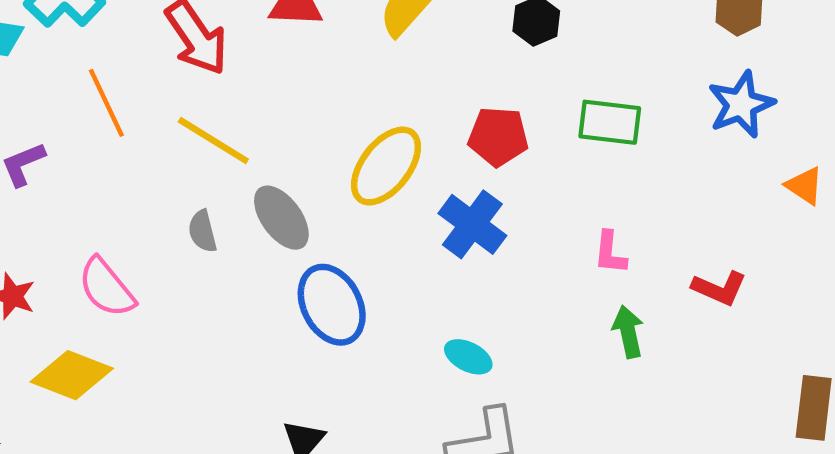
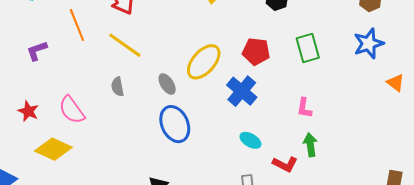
green rectangle: (610, 122) -> (308, 48), turned 64
gray ellipse: (281, 218) -> (167, 84), moved, size x0.7
red L-shape: (719, 288) -> (285, 164), moved
cyan ellipse: (468, 357) -> (250, 140), moved

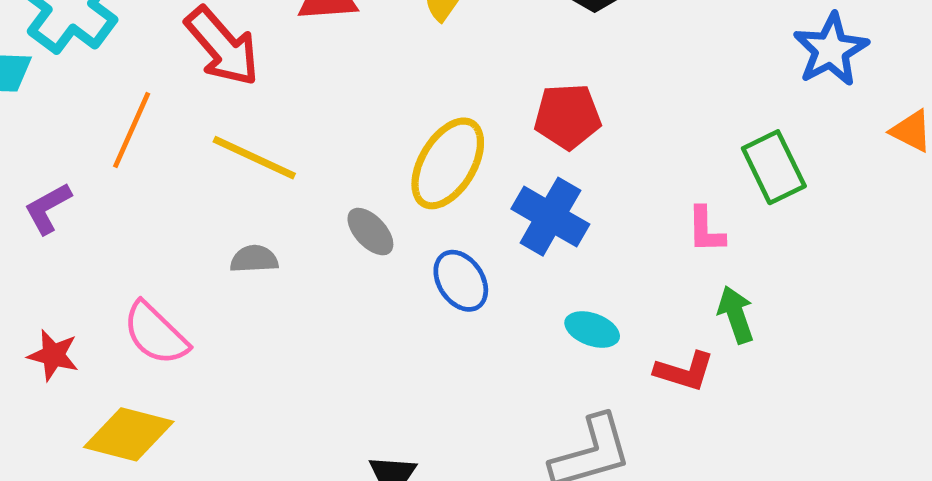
orange line: (77, 25) -> (132, 130), turned 56
green rectangle: (308, 48) -> (774, 167), moved
gray semicircle: (117, 87) -> (254, 259), turned 108
blue ellipse: (175, 124) -> (461, 281), moved, size x0.7

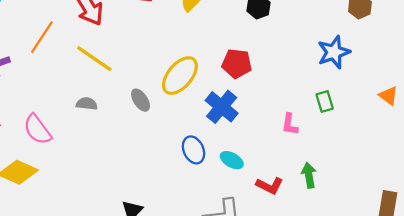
blue star: (831, 50) -> (334, 52), moved
green rectangle: (774, 167) -> (325, 101), size x0.7
blue ellipse: (461, 281) -> (194, 150), moved
green arrow: (736, 315) -> (309, 175), moved

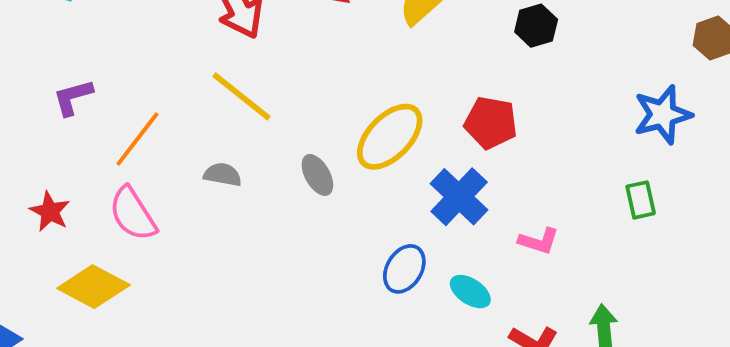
orange line: (42, 37) -> (137, 139), moved
pink L-shape: (290, 124) -> (539, 241), moved, turned -85
blue ellipse: (194, 150) -> (404, 269), turned 52

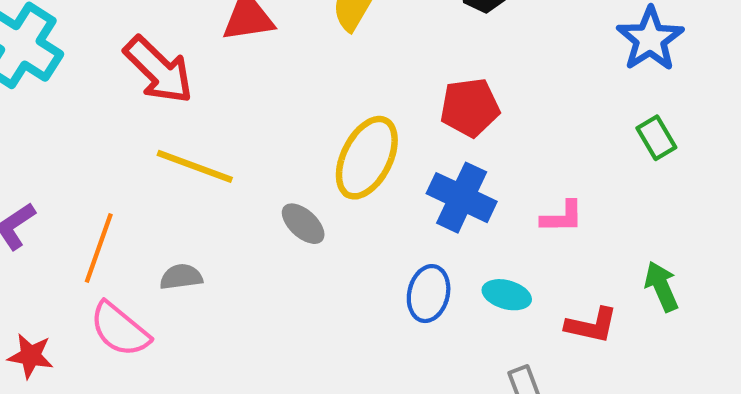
gray semicircle: (223, 175) -> (181, 277), moved

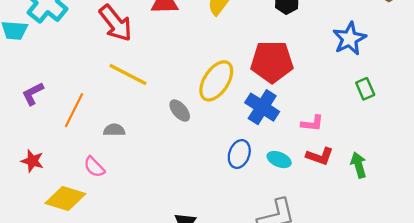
blue star: (650, 39) -> (349, 39), moved
red pentagon: (470, 107) -> (272, 62), size x1.4
red L-shape: (592, 325) -> (320, 156), moved
pink semicircle: (120, 329) -> (94, 167), moved, size x0.7

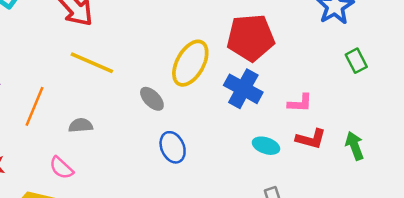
blue ellipse: (239, 154) -> (173, 147), moved, turned -40

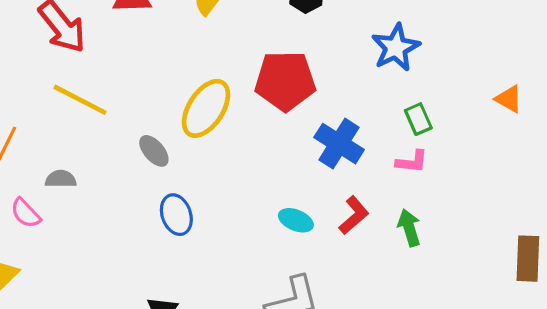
blue cross: (243, 89) -> (339, 144), moved
pink L-shape: (300, 103) -> (412, 162), moved
red L-shape: (311, 139) -> (354, 215), turned -60
pink semicircle: (61, 168) -> (26, 213), moved

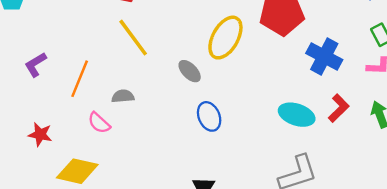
yellow line: (80, 100) -> (133, 38), turned 30
cyan ellipse: (296, 220) -> (297, 115), size x1.4

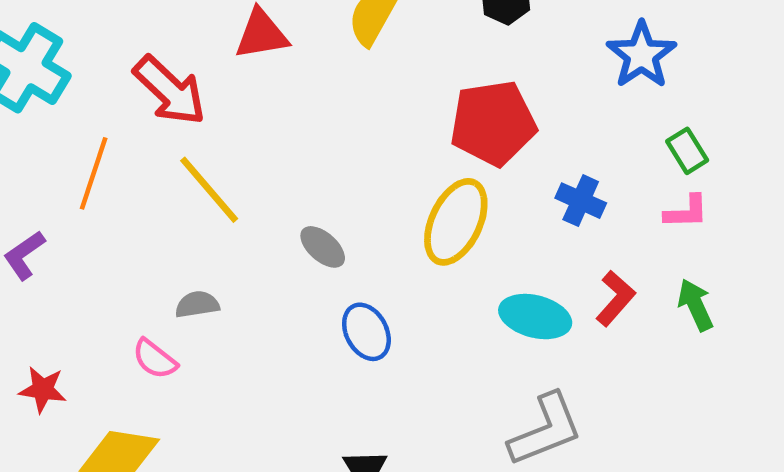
yellow ellipse: (225, 38) -> (456, 222), moved
blue cross: (324, 57) -> (581, 201), size x0.7
orange line: (80, 79) -> (94, 173), moved

